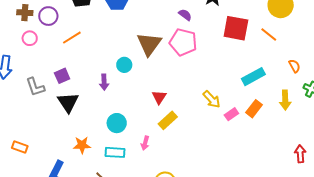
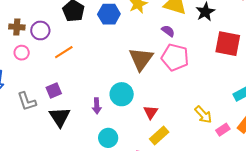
purple semicircle: (185, 15) -> (168, 31), moved
cyan circle: (124, 65) -> (122, 94), moved, size x1.5
purple arrow: (104, 82) -> (97, 106), moved

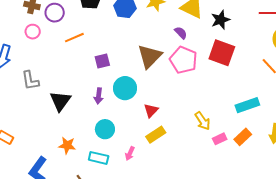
red square: (228, 44) -> (222, 53), moved
purple square: (54, 90) -> (102, 61), moved

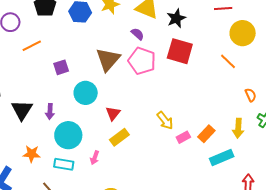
purple arrow: (99, 96) -> (50, 112), moved
cyan rectangle: (247, 105) -> (222, 158), moved
cyan circle: (105, 129) -> (68, 135), size x1.4

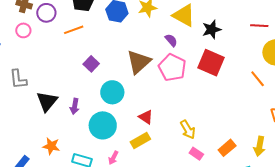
orange line: (32, 46) -> (74, 30), moved
purple square: (61, 67) -> (91, 64), turned -35
red triangle: (113, 113) -> (146, 117), moved, turned -42
cyan circle: (68, 135) -> (103, 125), moved
pink rectangle: (183, 137) -> (196, 154), moved, turned 56

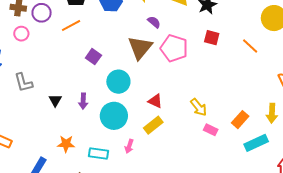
purple semicircle: (171, 40) -> (154, 22), moved
red square: (211, 63) -> (212, 38), size x0.6
orange line: (258, 79) -> (250, 46), moved
black triangle: (47, 101) -> (55, 100), size x0.6

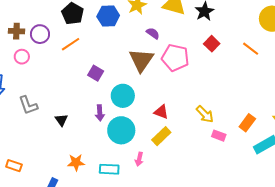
red square: (212, 38) -> (212, 44), turned 35
purple arrow: (83, 101) -> (100, 113), moved

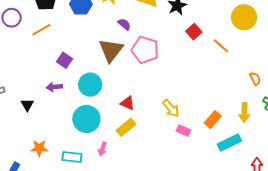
red square: (212, 44) -> (194, 32), moved
purple arrow: (100, 113) -> (54, 87), moved, turned 84

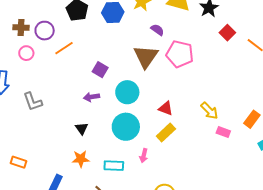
orange line: (41, 30) -> (64, 48), moved
black triangle: (27, 105) -> (82, 129), moved

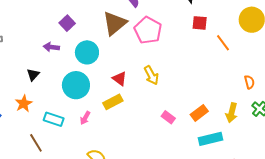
red square: (227, 33) -> (200, 23), turned 35
yellow arrow: (209, 111) -> (151, 75), moved
orange star: (81, 159) -> (24, 104), turned 30

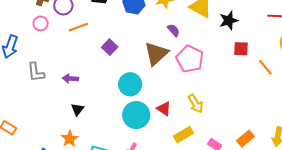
purple square: (67, 23) -> (110, 47), moved
purple arrow: (51, 47) -> (70, 79), moved
cyan circle: (76, 85) -> (136, 115), moved
yellow rectangle: (113, 102) -> (184, 135), moved

